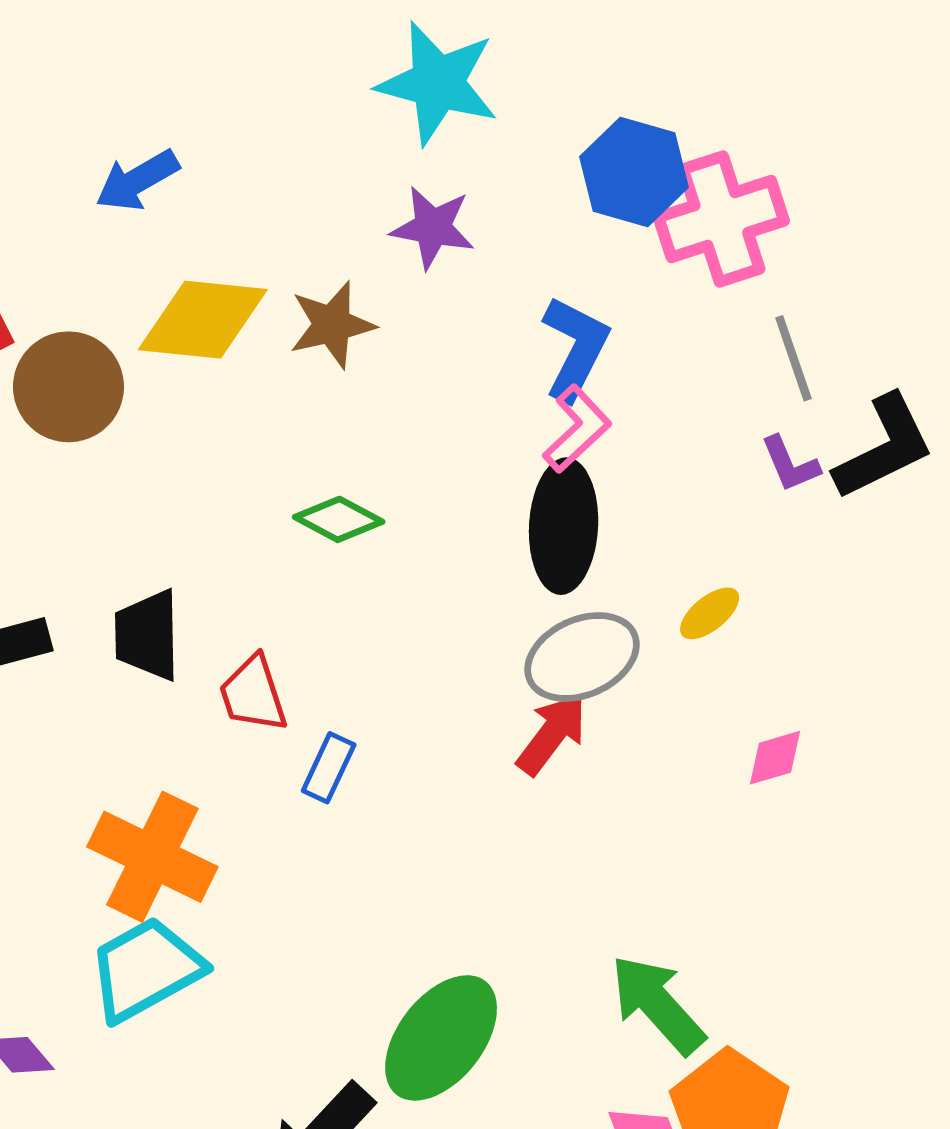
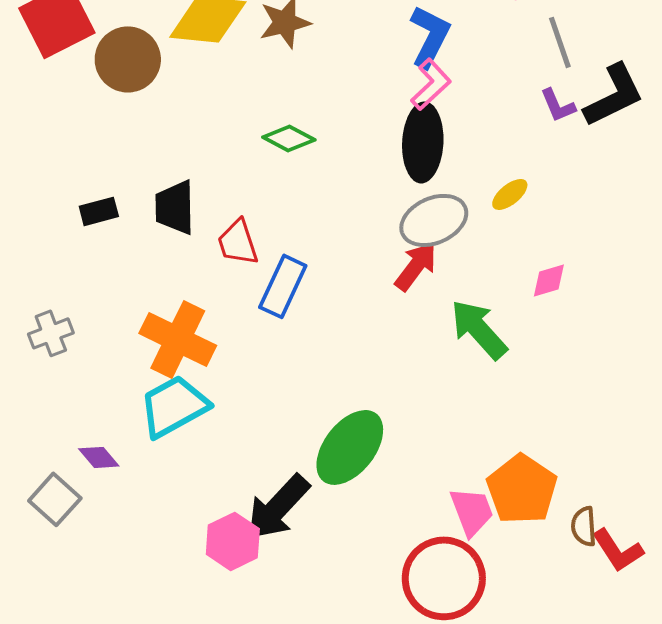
blue rectangle: (329, 768) -> (283, 286), size x1.5
green arrow: (658, 1004) -> (479, 329), moved

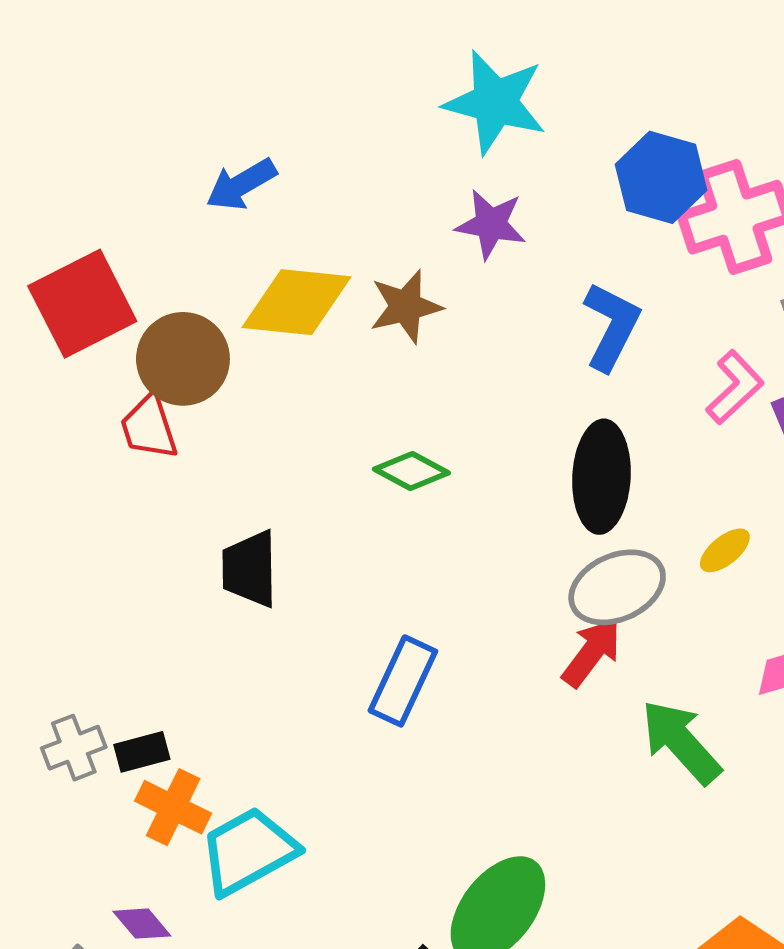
pink L-shape: (431, 84) -> (735, 387), moved
black rectangle: (99, 211) -> (142, 752), moved
red trapezoid: (238, 242) -> (149, 427), moved
orange cross: (178, 339) -> (173, 807), moved, size x0.7

